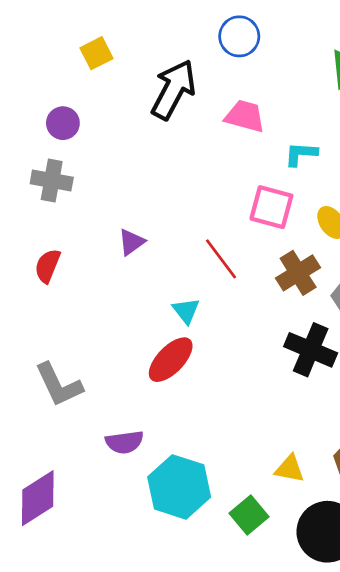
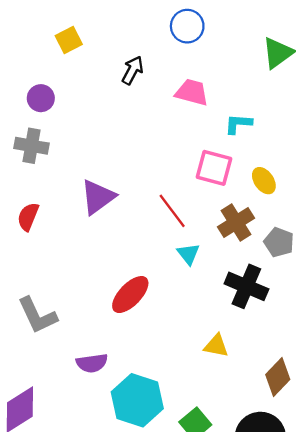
black arrow: (173, 90) -> (133, 70), size x0.6
purple triangle: (131, 242) -> (98, 197), size x1.6
cyan triangle: (186, 311) -> (188, 254), moved
yellow triangle: (290, 469) -> (216, 346), moved

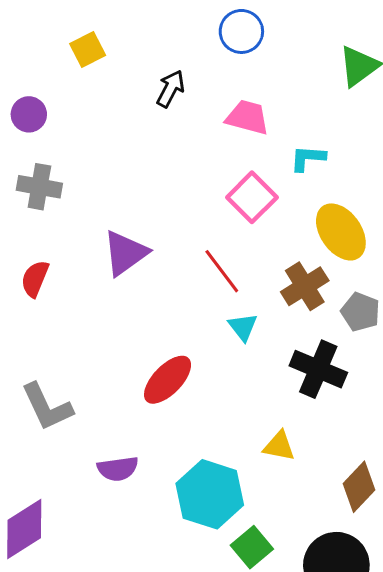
purple circle: (41, 98) -> (29, 114), moved
pink square: (214, 168) -> (252, 197), moved, turned 30
yellow ellipse: (264, 181) -> (341, 232), size x1.6
cyan hexagon: (137, 400) -> (210, 494), moved

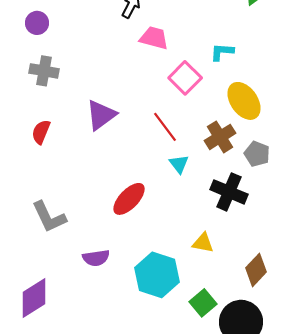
pink trapezoid: (247, 117) -> (154, 38), moved
green square: (252, 547) -> (203, 303), moved

